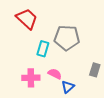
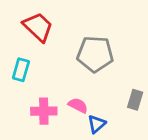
cyan rectangle: (43, 49) -> (21, 70), moved

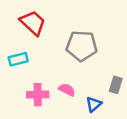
cyan rectangle: (21, 70) -> (18, 59), turned 60
blue triangle: (97, 124) -> (94, 104), moved

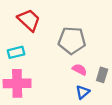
pink semicircle: (67, 90) -> (79, 69), moved
pink cross: (38, 95) -> (17, 83), moved, size x1.4

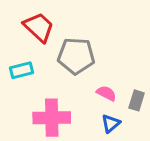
gray pentagon: (72, 40) -> (76, 56), moved
pink cross: (17, 83) -> (52, 118), moved

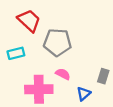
pink semicircle: (106, 93) -> (63, 74), moved

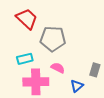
cyan rectangle: (16, 53) -> (25, 59), moved

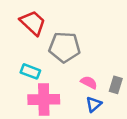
cyan rectangle: (25, 59) -> (30, 71), turned 35
pink semicircle: (58, 68) -> (89, 82), moved

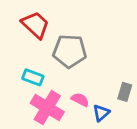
pink semicircle: (89, 82) -> (80, 100), moved
pink cross: (44, 99) -> (47, 108), turned 32

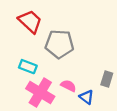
blue triangle: (101, 113) -> (87, 97), turned -42

